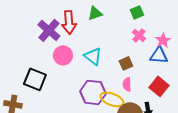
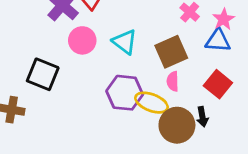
brown square: (126, 63) -> (171, 52), size x1.6

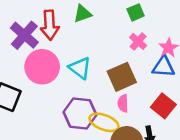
pink circle: (82, 40) -> (42, 67), size x1.4

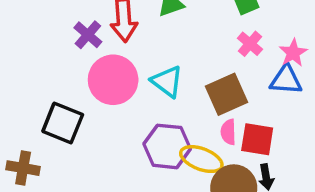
purple cross: (24, 35) -> (88, 35), size x0.7
red square: (163, 106) -> (257, 139), moved, turned -30

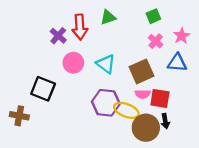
pink star: (293, 53) -> (182, 36), moved
pink circle: (113, 80) -> (73, 63), size x0.7
pink semicircle: (228, 132) -> (143, 94), turned -88

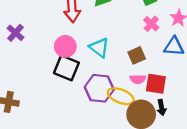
purple cross: (58, 36) -> (16, 33), moved
brown square: (142, 71) -> (137, 55), size x0.7
black square: (43, 89) -> (66, 68), moved

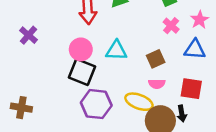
cyan triangle: (99, 48) -> (116, 51), turned -35
red square: (156, 84) -> (191, 89), moved
purple hexagon: (99, 88) -> (96, 104), moved

